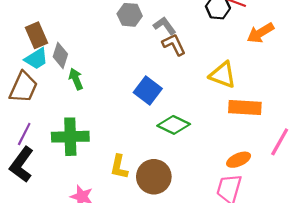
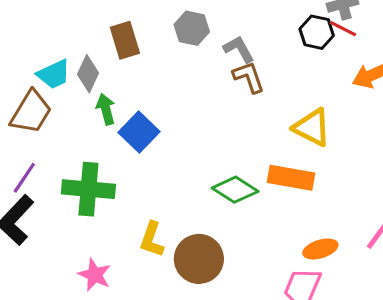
brown rectangle: (36, 35) -> (125, 40), moved
blue square: (148, 91) -> (139, 132), moved
orange rectangle: (245, 108) -> (291, 178), moved

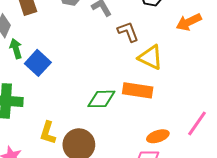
brown L-shape: (249, 77) -> (128, 32), moved
green diamond: (235, 190) -> (101, 99), turned -32

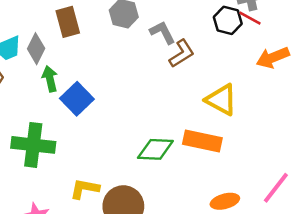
brown L-shape: (128, 32) -> (182, 54), moved, turned 75
yellow L-shape: (48, 133) -> (85, 189), turned 80

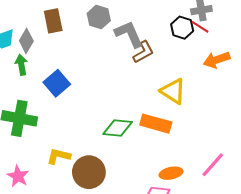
gray L-shape: (163, 32) -> (129, 34), size x1.4
green arrow: (50, 79) -> (21, 65), moved

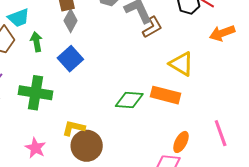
gray diamond: (26, 41) -> (71, 21), moved
pink line: (213, 165) -> (221, 133), turned -60
brown circle: (89, 172) -> (87, 146), moved
orange ellipse: (171, 173) -> (181, 142), turned -50

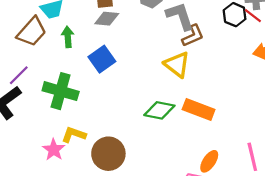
gray diamond: (71, 21) -> (107, 19), turned 60
yellow triangle: (181, 64) -> (177, 64), moved
yellow L-shape: (74, 128) -> (74, 135), moved

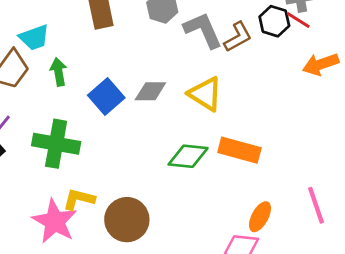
gray diamond: (107, 19) -> (150, 91), moved
brown L-shape: (193, 36) -> (238, 37), moved
pink star: (54, 150) -> (55, 221), size x1.5

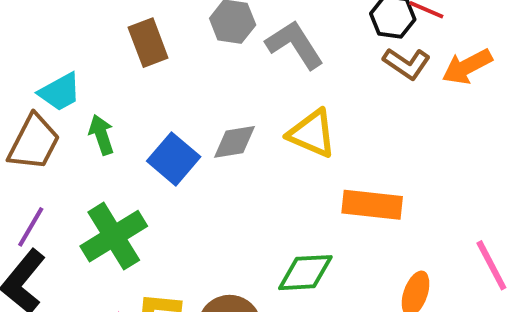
brown L-shape: (238, 37) -> (407, 64), moved, turned 72
green cross: (56, 144) -> (114, 236), turned -33
green diamond: (188, 156) -> (305, 273), moved

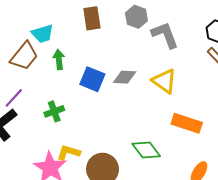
blue square: (174, 159) -> (92, 79), turned -30
green cross: (114, 236) -> (54, 111), size x0.6
green diamond: (305, 273) -> (146, 150), turned 44

